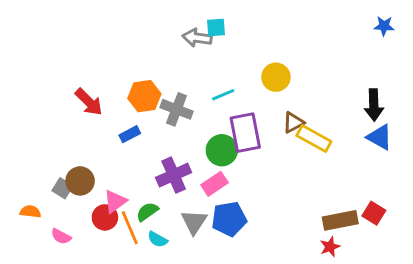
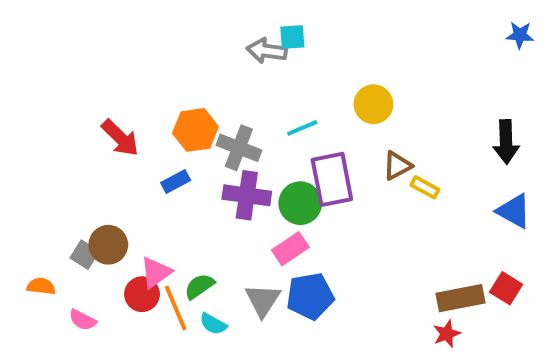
blue triangle: (380, 137) -> (514, 211), moved
yellow rectangle: (314, 139) -> (425, 187), size x0.6
purple cross: (174, 175) -> (247, 195), moved, turned 32

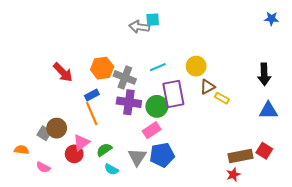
yellow circle: (373, 104) -> (196, 66), moved
blue triangle: (514, 211) -> (268, 111), turned -30
orange line: (176, 308) -> (92, 114), moved

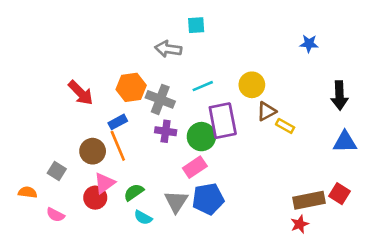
blue star: (271, 19) -> (309, 44), moved
gray arrow: (139, 27) -> (168, 49), moved
purple cross: (129, 102) -> (166, 131), size x0.7
brown circle: (57, 128) -> (93, 151), moved

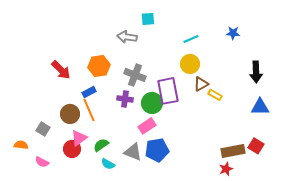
cyan line: (203, 86) -> (191, 39), moved
gray cross: (160, 99) -> (135, 75), moved
gray triangle: (176, 202) -> (133, 152), turned -42

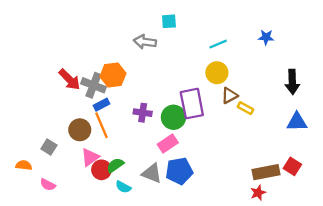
gray cross: (135, 75) -> (93, 85), moved
red circle: (72, 149) -> (101, 170), moved

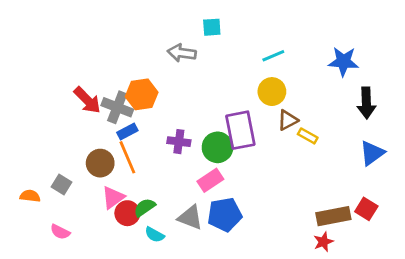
blue star: (266, 37) -> (343, 61), moved, size x1.5
blue triangle: (297, 122) -> (372, 153), turned -35
orange semicircle: (24, 165) -> (30, 196), moved

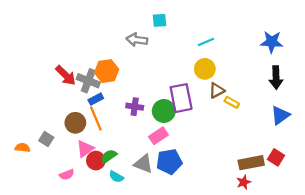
blue star: (343, 61) -> (272, 42), moved
pink semicircle: (60, 232) -> (67, 175), moved, turned -48

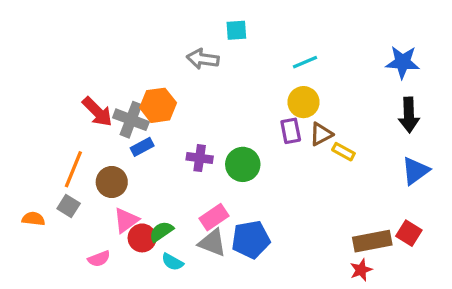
purple rectangle: (181, 98) -> (291, 131), moved, size x0.6
orange line: (96, 119) -> (73, 169), moved, turned 45
pink rectangle: (158, 136) -> (214, 217), moved

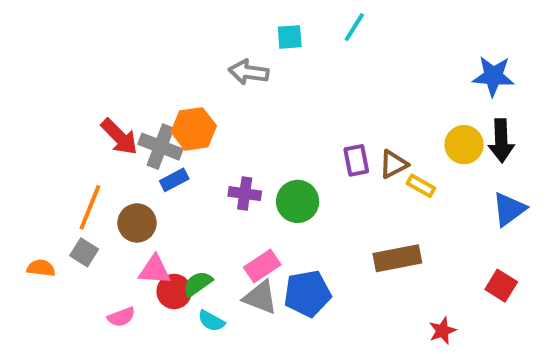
cyan line: (305, 62) -> (354, 27), moved, turned -35
yellow circle: (303, 102) -> (464, 145), moved
pink triangle: (126, 220) -> (155, 270), turned 40
brown rectangle: (372, 241) -> (397, 258), moved

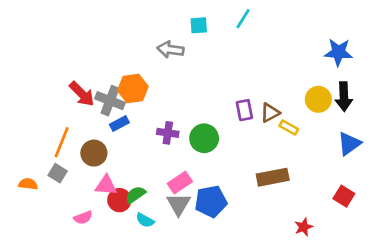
gray triangle: (260, 297) -> (179, 204), turned 40

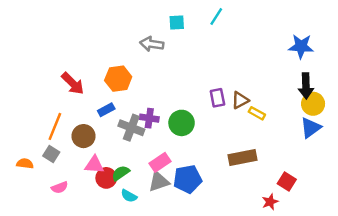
yellow circle: (318, 99) -> (313, 104), moved
gray cross: (110, 101) -> (131, 128), moved
red square: (344, 196) -> (287, 181), moved
gray triangle: (179, 204) -> (159, 181), turned 40
pink semicircle: (83, 218) -> (60, 187), moved

